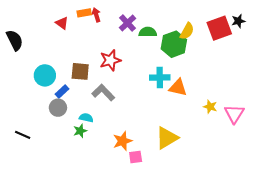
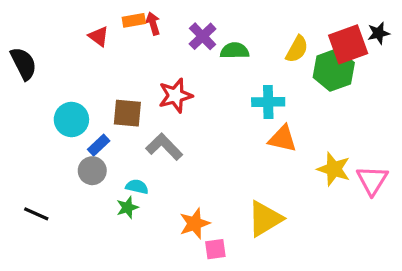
green hexagon: (174, 44) -> (334, 70), moved
cyan cross: (160, 77) -> (268, 102), moved
yellow star: (210, 107) -> (334, 169), size x1.5

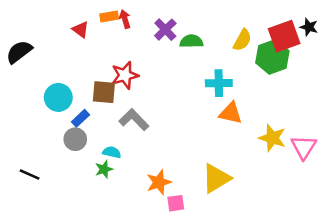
black star: (379, 33) -> (309, 27), turned 30
black semicircle: (23, 64) -> (19, 52), turned -100
red star: (175, 96) -> (125, 75), moved

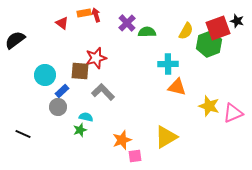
pink triangle: (304, 147) -> (233, 113), turned 35

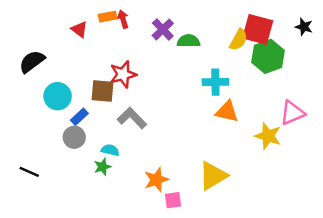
red square: (218, 28) -> (258, 29), moved, turned 35
black semicircle: (15, 40) -> (32, 62), moved
pink triangle: (233, 113) -> (292, 113), moved

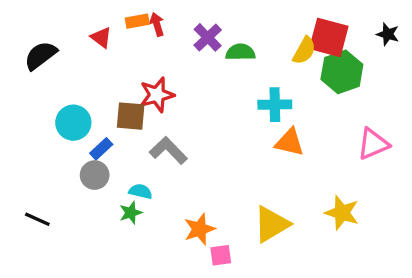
black semicircle: (32, 62) -> (41, 55), moved
yellow star: (268, 136) -> (342, 213), moved

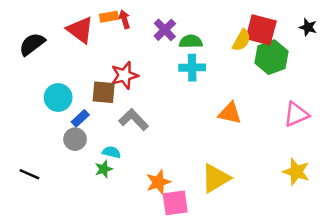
red triangle: (101, 37) -> (80, 30), size x1.6
cyan cross: (275, 105) -> (192, 68), moved
yellow star: (342, 213) -> (296, 172), moved
pink square: (221, 255) -> (175, 203), size x1.5

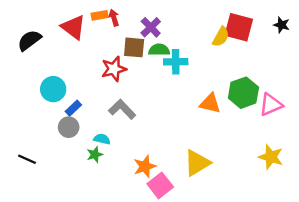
green semicircle: (191, 42) -> (159, 50), moved
green hexagon: (272, 57) -> (243, 93), moved
brown square: (104, 92) -> (134, 47), moved
pink square: (175, 203) -> (160, 185), turned -30

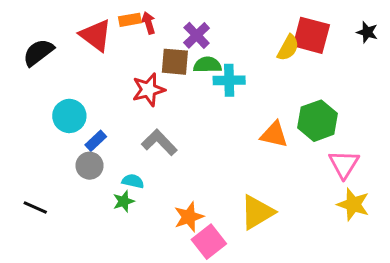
pink triangle: (271, 105) -> (344, 164), moved, turned -35

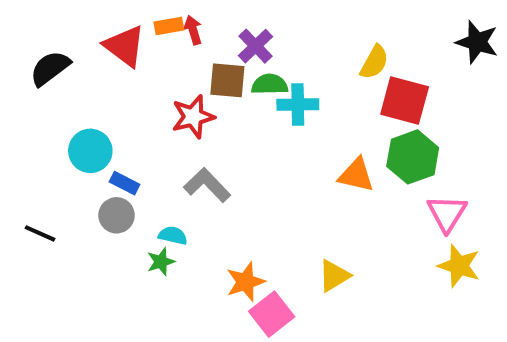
black star: (367, 32) -> (477, 42), size x1.5
red square: (311, 35) -> (405, 100), moved
blue rectangle: (96, 141) -> (125, 183), turned 70
black line: (35, 207) -> (40, 233), moved
yellow triangle: (257, 212) -> (334, 276), size x0.7

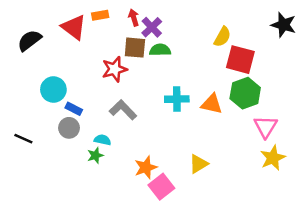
red arrow: (193, 30) -> (134, 18), moved
cyan cross: (298, 105) -> (177, 99), moved
yellow star: (459, 266) -> (273, 158), turned 30

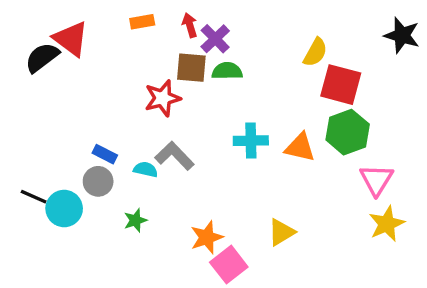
red triangle: (74, 27) -> (71, 39), moved
cyan circle: (53, 90) -> (64, 209), moved
cyan semicircle: (103, 140) -> (146, 169), moved

